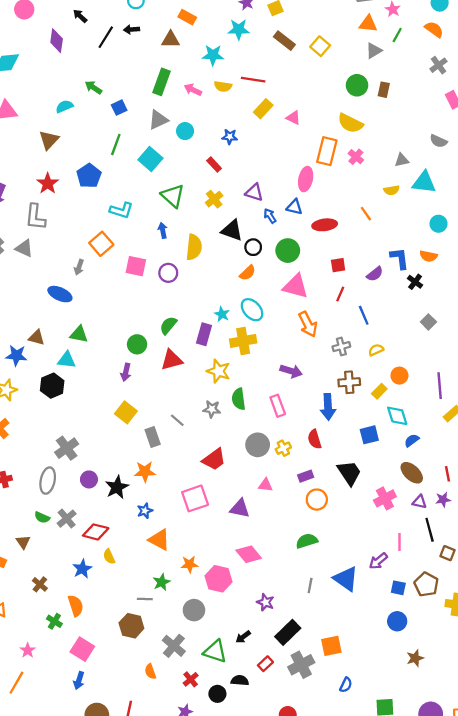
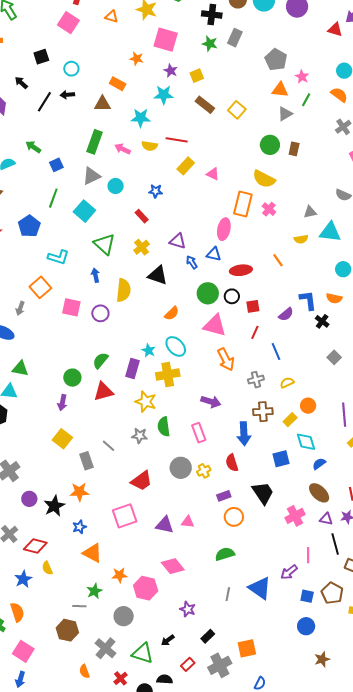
black circle: (253, 247) -> (232, 296), moved
pink triangle: (265, 485) -> (188, 522), moved
black rectangle: (288, 632) -> (208, 636), size x0.6

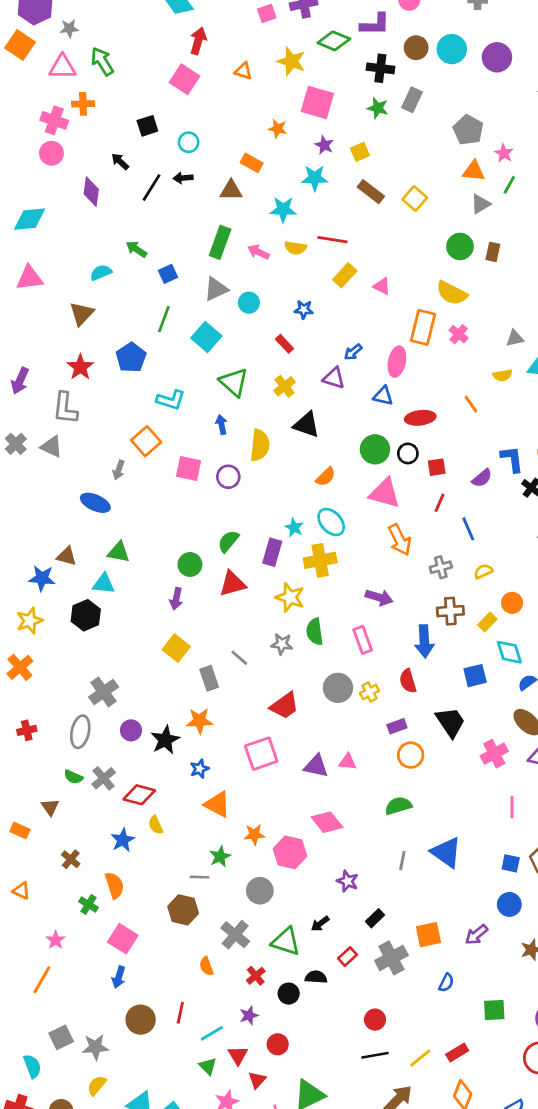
blue arrow: (192, 262) -> (353, 352), moved, turned -96
purple arrow: (289, 572) -> (476, 935), moved

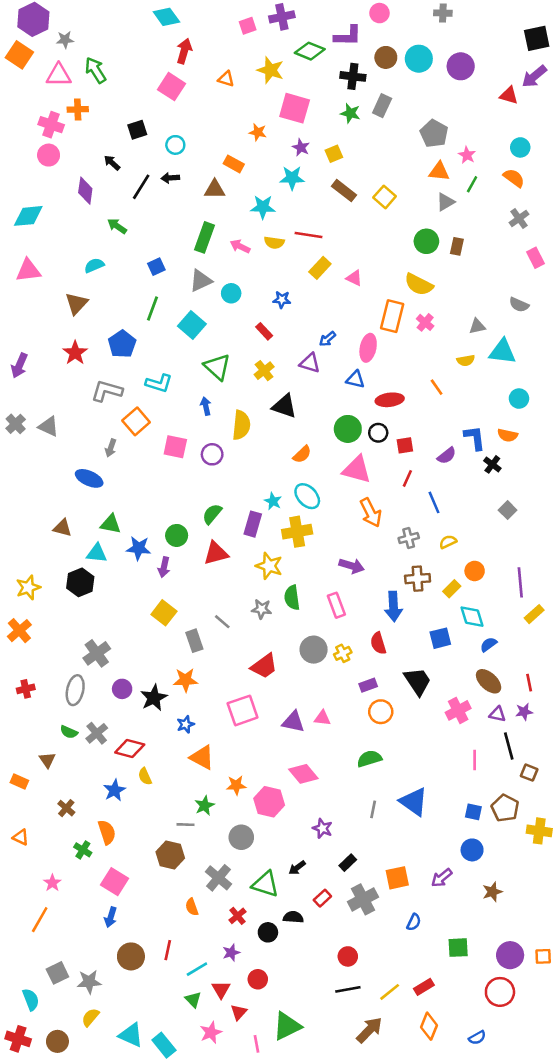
green arrow: (136, 249) -> (117, 226), moved
gray L-shape: (65, 408) -> (107, 391), moved, turned 100
blue star: (42, 578) -> (139, 548), moved

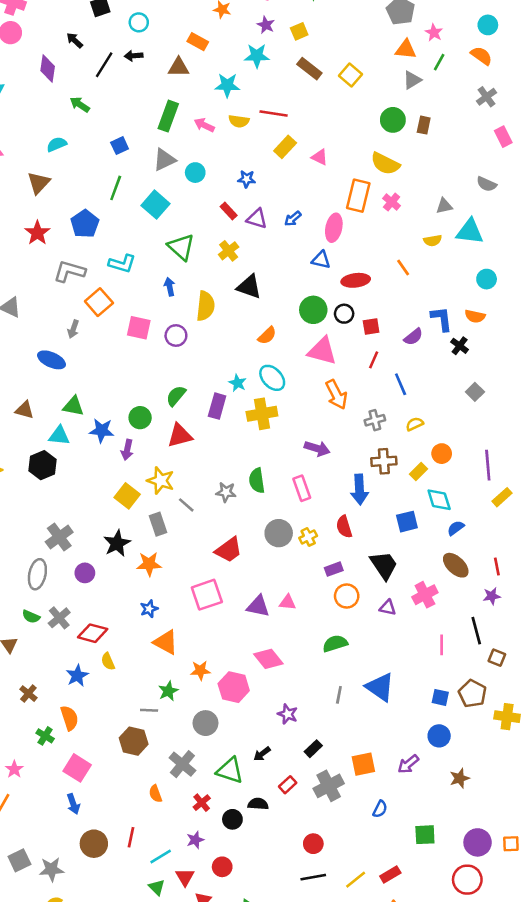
purple triangle: (310, 363) -> (257, 219), moved
yellow star: (269, 566) -> (161, 481), moved
black star: (154, 698) -> (117, 543), moved
purple triangle: (497, 714) -> (388, 608), moved
blue arrow: (111, 917) -> (73, 804), turned -36

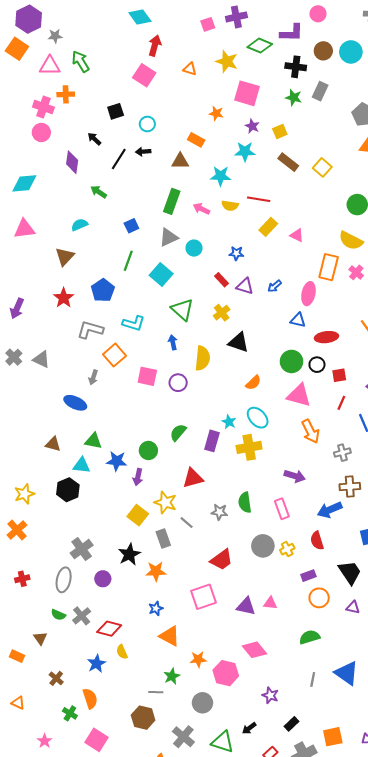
red triangle: (180, 436) -> (193, 478), moved
blue arrow: (359, 489) -> (330, 510), turned 70

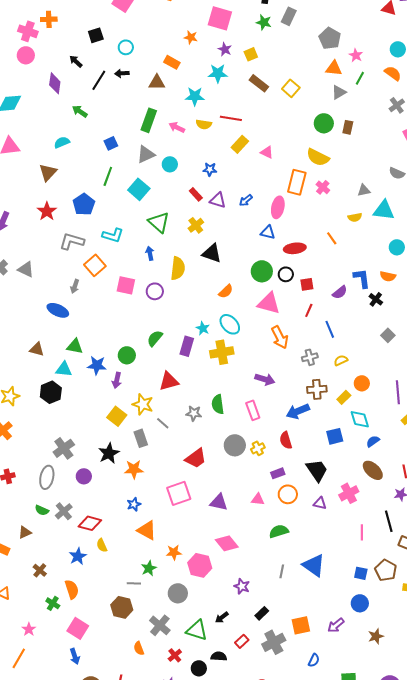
pink triangle: (270, 603) -> (258, 499), moved
brown triangle: (40, 638) -> (25, 532), turned 40

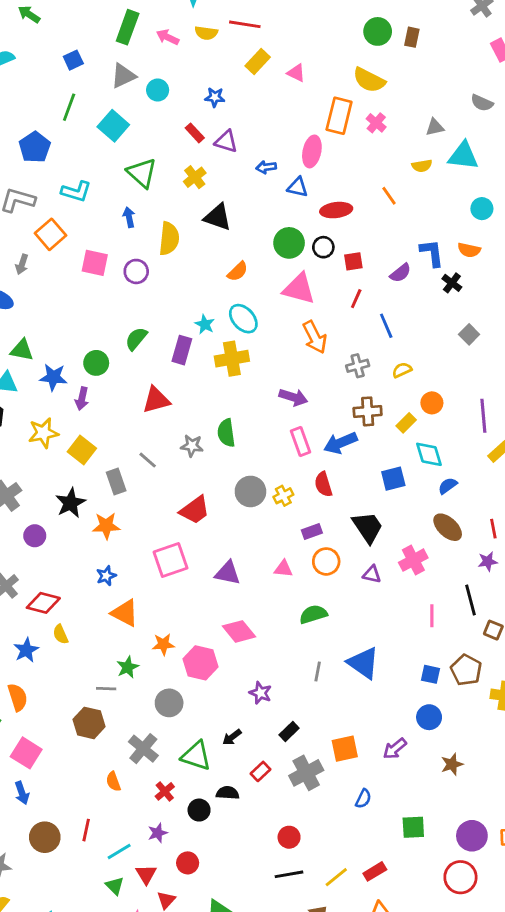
blue arrow: (246, 200) -> (266, 167), moved, turned 32
yellow star: (143, 404) -> (43, 433), moved, turned -30
pink rectangle: (253, 410) -> (300, 441), moved

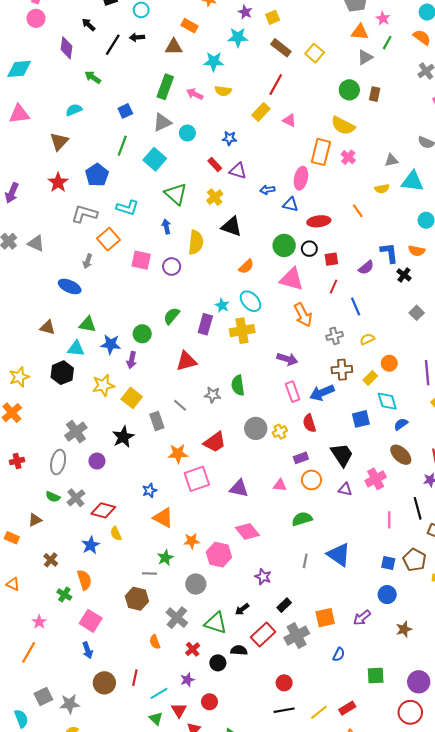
red line: (245, 24) -> (276, 85), moved, turned -70
orange star: (106, 526) -> (178, 454), moved
red rectangle: (260, 771) -> (263, 634), size x1.6

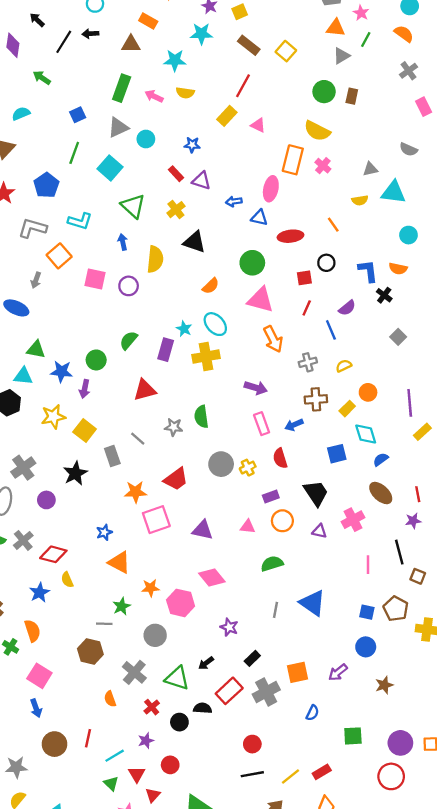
black circle: (309, 249) -> (326, 263), moved
purple semicircle: (366, 268) -> (347, 308), moved
blue arrow: (322, 393) -> (294, 425), size x0.7

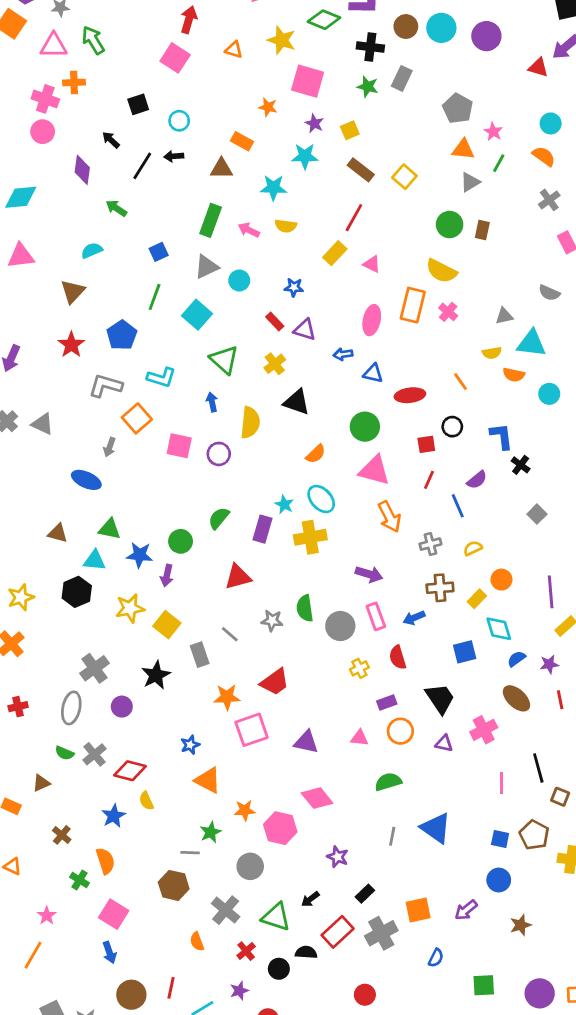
pink ellipse: (271, 189) -> (372, 320), moved
orange semicircle: (398, 269) -> (514, 375), moved
gray circle: (221, 464) -> (340, 626), moved
purple star: (413, 521) -> (549, 664), moved

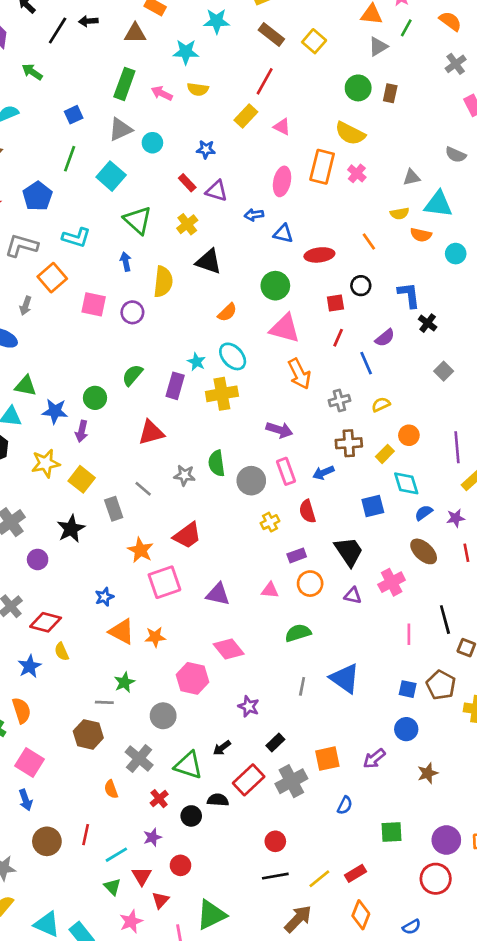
orange star: (227, 697) -> (140, 550), turned 30
orange star: (245, 810) -> (155, 637), moved

